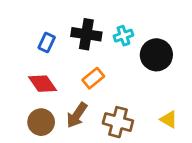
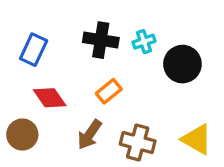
blue rectangle: (47, 42) -> (34, 50), moved, size x1.4
yellow triangle: (169, 119) -> (197, 139), size x1.5
brown circle: (41, 122) -> (22, 135), moved

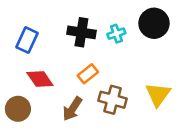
black circle: (182, 64) -> (154, 23), moved
yellow triangle: (197, 139) -> (158, 95), moved, turned 36
brown cross: (138, 143) -> (113, 100), moved

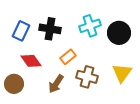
black circle: (154, 23) -> (119, 33), moved
black cross: (81, 32) -> (50, 29), moved
cyan cross: (116, 34) -> (90, 26), size x1.5

